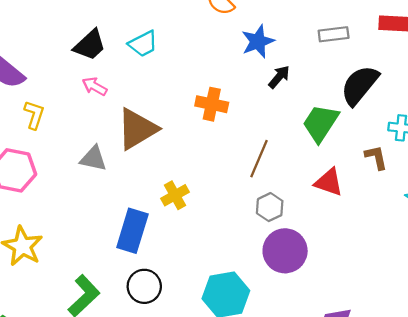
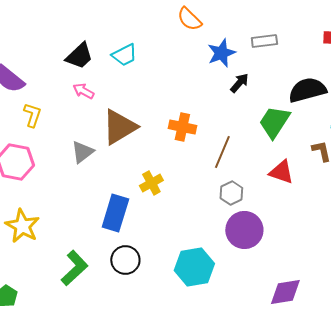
gray rectangle: (334, 34) -> (264, 41), moved
black semicircle: (360, 85) -> (307, 90), turned 36
orange cross: (212, 104) -> (182, 127), moved
gray triangle: (93, 159) -> (82, 152), turned -50

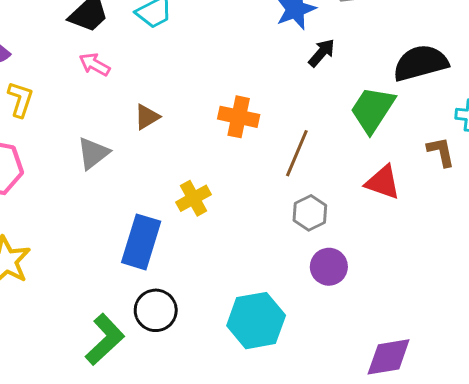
brown triangle: (119, 127) -> (147, 117), size x0.5
purple circle: (244, 230) -> (329, 267), size x0.7
green L-shape: (74, 268) -> (105, 339), moved

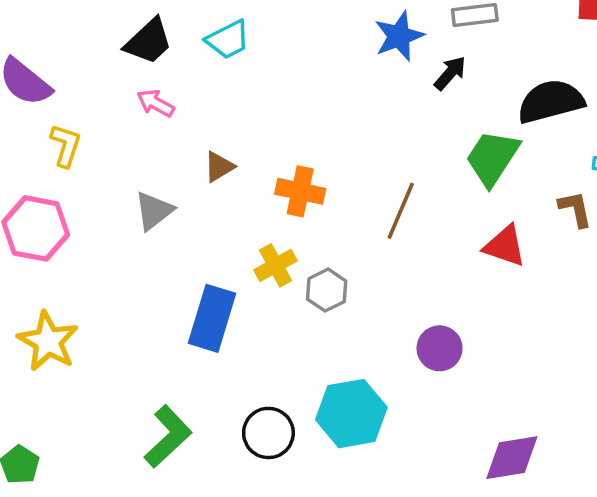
black arrow: (322, 53) -> (450, 73), moved
orange cross: (239, 117) -> (300, 191), moved
gray hexagon: (310, 213) -> (327, 290), moved
black circle: (156, 310) -> (268, 433), moved

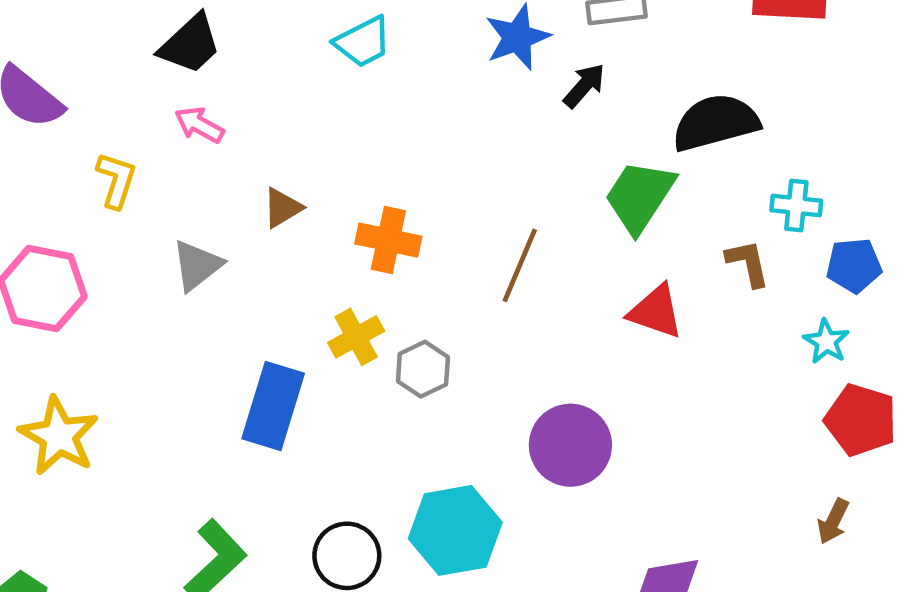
cyan trapezoid: (228, 40) -> (363, 42), moved
yellow L-shape: (66, 145) -> (116, 180), moved
purple circle: (440, 348) -> (570, 445), size x1.4

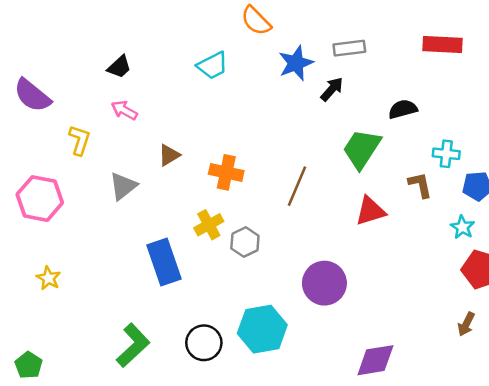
black trapezoid: (190, 44) -> (119, 67), size x0.7
black semicircle: (716, 123) -> (403, 109), size x0.6
red triangle: (656, 312) -> (370, 211), turned -36
blue rectangle: (273, 406) -> (164, 262), turned -36
yellow star: (59, 436) -> (48, 278), size x0.6

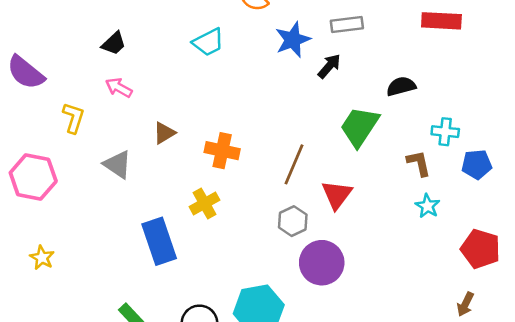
gray triangle: (123, 186) -> (118, 164), turned -48
red triangle: (370, 211) -> (337, 195), moved, turned -36
cyan star: (462, 227) -> (428, 206), moved
gray hexagon: (245, 242) -> (293, 221), moved

